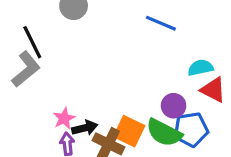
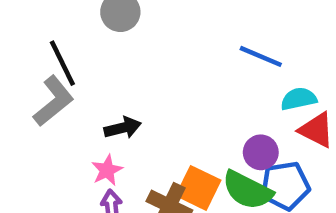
blue line: (161, 23) -> (261, 56), moved
black arrow: (85, 128) -> (123, 128), moved

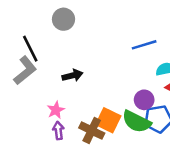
blue line: (261, 56) -> (144, 45), turned -40
black arrow: (123, 128) -> (72, 75), moved

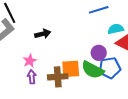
orange square: (108, 120) -> (71, 69), turned -30
brown cross: (92, 131) -> (58, 77), turned -30

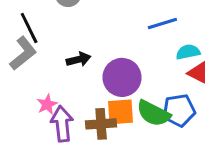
purple circle: (99, 53) -> (122, 77), moved, size x1.6
pink star: (30, 61) -> (47, 104), moved
purple arrow: (32, 77) -> (62, 124), size x1.6

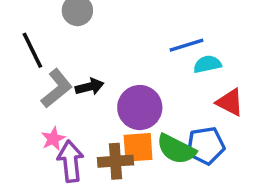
cyan semicircle: (188, 52) -> (207, 64), moved
gray L-shape: (23, 53) -> (57, 88), moved

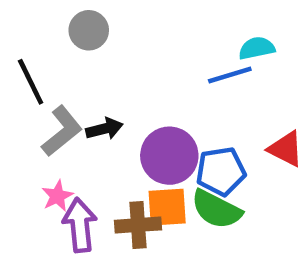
cyan semicircle: (207, 64) -> (257, 48), moved
blue pentagon: (206, 146) -> (221, 171), moved

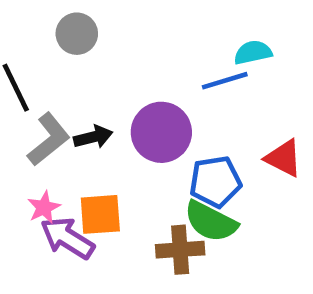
purple circle: (169, 156) -> (161, 132), moved
orange square: (167, 207) -> (100, 214), moved
purple arrow: (80, 225) -> (67, 238), turned -52
brown cross: (138, 225) -> (180, 250), moved

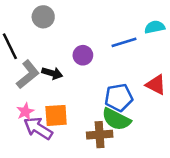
cyan semicircle: (253, 52) -> (155, 27), moved
purple circle: (161, 132) -> (83, 55), moved, size x0.6
black arrow: (93, 137) -> (52, 73), turned 30

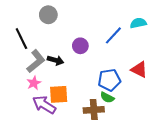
blue line: (124, 42) -> (113, 35), turned -30
pink star: (25, 112) -> (34, 83), moved
green semicircle: (116, 119) -> (107, 97), size x0.6

